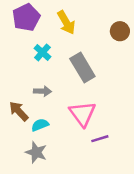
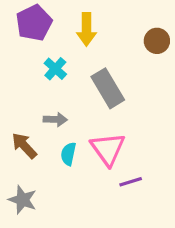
yellow arrow: (66, 22) -> (86, 29), turned 30
cyan semicircle: (40, 125) -> (68, 154), moved, turned -56
gray star: (36, 152) -> (23, 200), moved

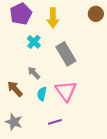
brown circle: (157, 41) -> (96, 14), moved
gray arrow: (55, 119) -> (34, 73), turned -136
purple line: (131, 182) -> (55, 122), moved

